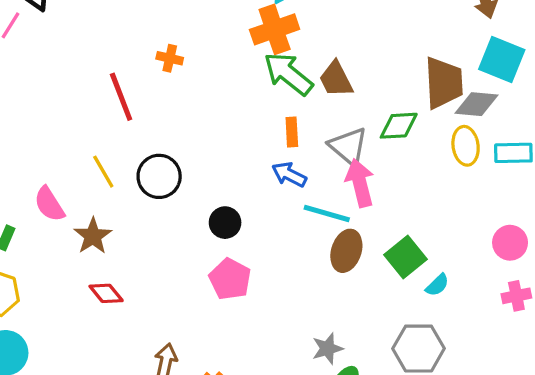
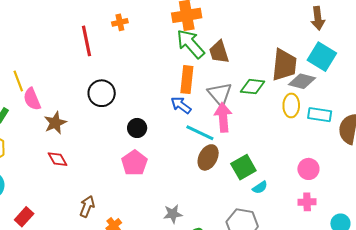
orange cross: (170, 58) -> (120, 22), turned -35
orange rectangle: (292, 132) -> (187, 80), size x1.5
yellow line: (103, 172) -> (18, 81), moved
gray star: (327, 349) -> (173, 214), moved

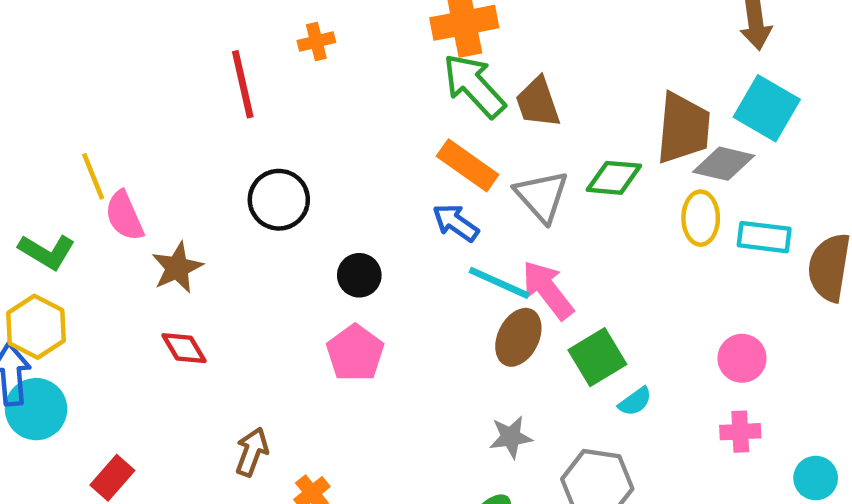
orange rectangle: (187, 80) -> (468, 165), turned -60
pink arrow: (223, 117) -> (548, 290), moved, turned -32
gray star: (173, 214) -> (511, 437), moved

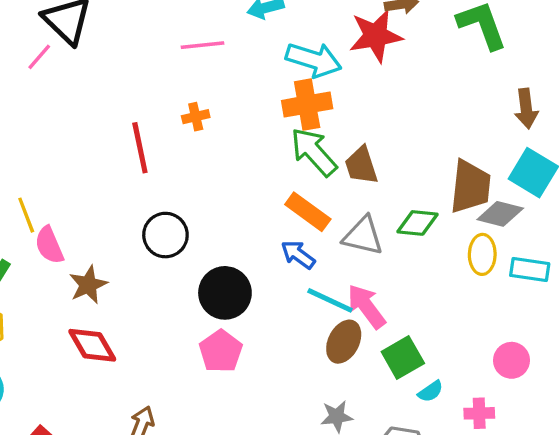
gray triangle: (542, 196) -> (363, 236), turned -36
black circle: (359, 275) -> (225, 293), size x1.6
red diamond: (184, 348) -> (92, 345), size x1.4
pink cross: (740, 432) -> (479, 413), moved

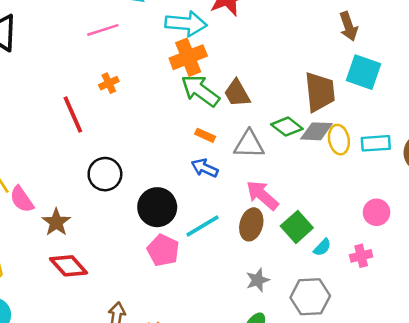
orange rectangle: (308, 212) -> (205, 135), size x0.6
gray diamond: (500, 214) -> (316, 131), moved
green diamond: (418, 223) -> (287, 127), turned 44
cyan line: (330, 300) -> (203, 226), moved, turned -44

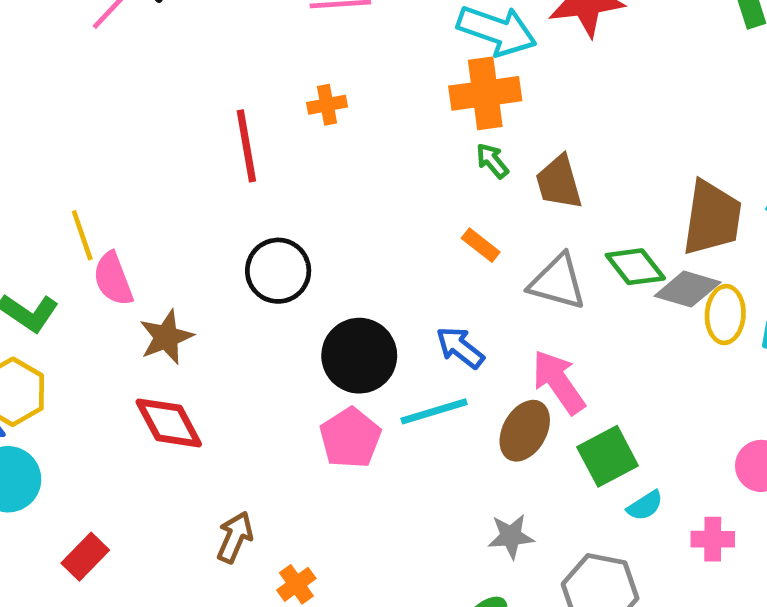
green arrow: (200, 91) -> (492, 161), size x0.5
blue arrow: (205, 168) -> (460, 348), moved

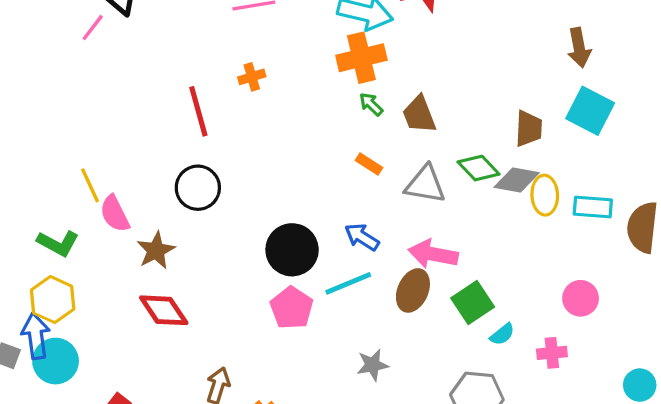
brown trapezoid: (712, 218) -> (529, 129), size x0.7
black circle: (278, 271) -> (198, 188), moved
pink arrow: (559, 382) -> (433, 254), turned -39
gray star: (511, 536) -> (373, 365), moved

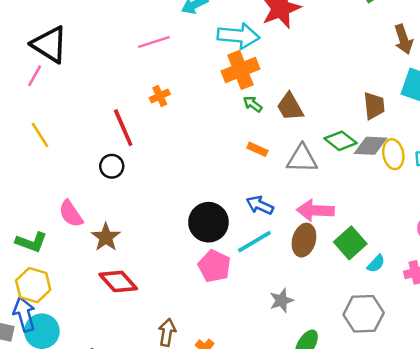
yellow line: (90, 185) -> (40, 135), moved
black circle: (198, 188) -> (112, 166), moved, size x0.7

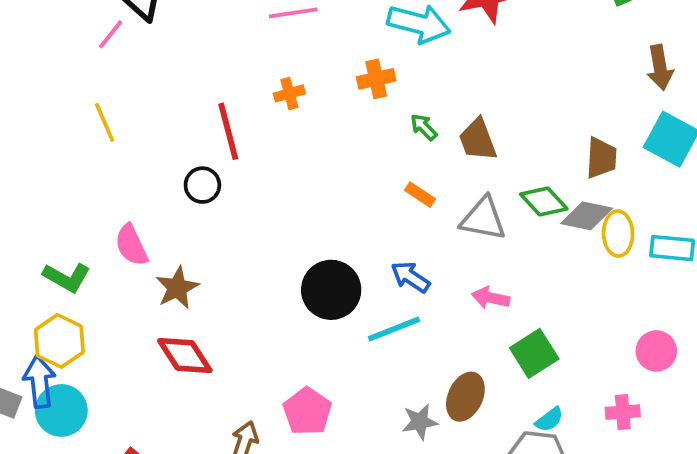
orange cross: (240, 70) -> (376, 79), moved, size x0.7
pink arrow: (315, 210) -> (491, 298), size x0.7
brown ellipse: (304, 240) -> (465, 397), moved
cyan semicircle: (376, 264) -> (549, 420), moved
pink pentagon: (214, 266) -> (307, 411), moved

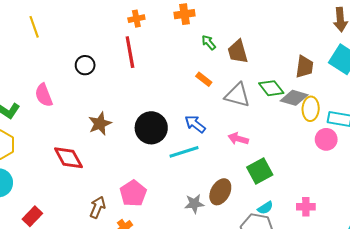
red line: (228, 131) -> (130, 52), moved
brown star: (177, 288) -> (100, 124), moved
pink circle: (656, 351) -> (326, 139), moved

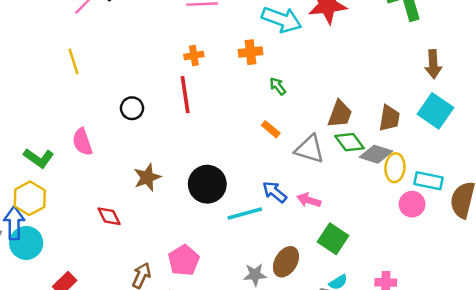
brown trapezoid: (238, 52) -> (340, 114), moved, turned -145
blue arrow: (195, 124) -> (275, 192), moved
red diamond: (68, 158) -> (109, 216), size x0.7
green square: (260, 171) -> (333, 239), turned -30

